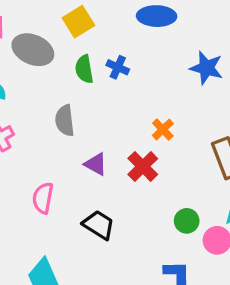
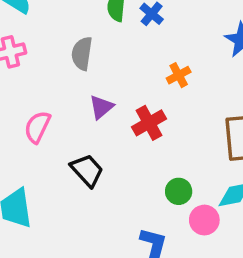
orange cross: (163, 129) -> (179, 75), moved
purple triangle: (96, 164) -> (101, 107), turned 35

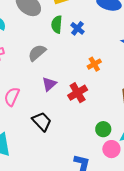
gray semicircle: (82, 53) -> (37, 53), turned 42
green circle: (179, 191) -> (103, 129), moved

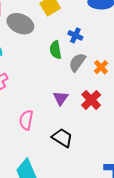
green semicircle: (57, 24) -> (56, 50), moved
gray semicircle: (37, 53) -> (77, 62), moved

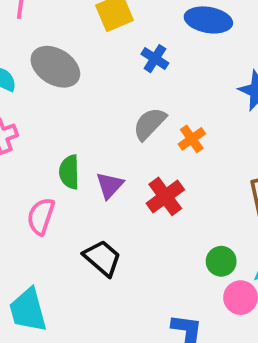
gray ellipse: (20, 24) -> (55, 67), moved
blue cross: (75, 35) -> (155, 59), moved
green semicircle: (56, 50) -> (69, 172), moved

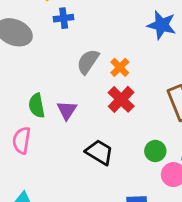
blue cross: (155, 59) -> (64, 18), moved, turned -30
red cross: (165, 196) -> (121, 99), moved
black trapezoid: (102, 258) -> (99, 152), moved

